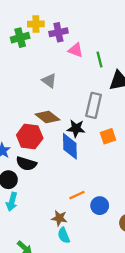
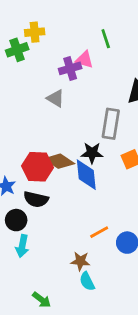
purple cross: (58, 32) -> (70, 68), moved
green line: (100, 59) -> (106, 39), moved
brown diamond: (47, 117) -> (59, 161), moved

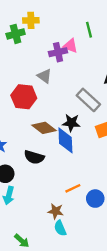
gray rectangle: (111, 124) -> (88, 100), turned -60
red hexagon: (38, 167) -> (24, 97), moved
black semicircle: (36, 199) -> (34, 157), moved

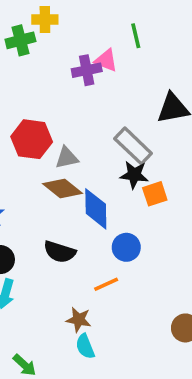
gray triangle: (44, 76) -> (67, 158), moved, turned -49
black star: (71, 123) -> (134, 175), moved
black semicircle: (34, 157) -> (60, 252), moved
blue circle: (95, 199) -> (126, 247), moved

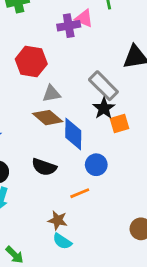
red hexagon: (32, 139) -> (31, 61), moved
black star: (134, 175) -> (104, 108), turned 30
cyan semicircle: (85, 346) -> (62, 241), turned -36

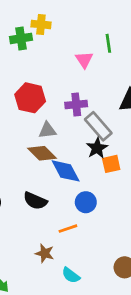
pink triangle: (84, 18) -> (84, 60), turned 30
purple cross: (69, 26) -> (76, 104), moved
blue diamond: (73, 134) -> (66, 171), turned -32
cyan semicircle: (62, 241) -> (71, 275), moved

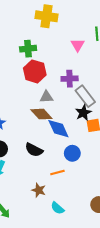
yellow cross: (41, 24) -> (47, 16), size x1.5
green cross: (21, 38) -> (28, 49), moved

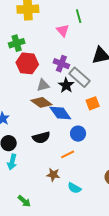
purple cross: (70, 79) -> (61, 64), turned 35
black star: (83, 113) -> (66, 85), moved
black semicircle: (34, 150) -> (41, 138), turned -30

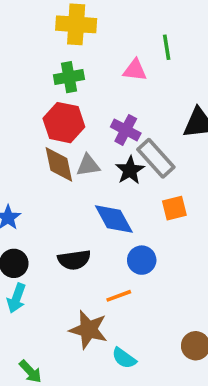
pink triangle: (63, 30) -> (135, 70), turned -48
green cross: (17, 43) -> (69, 77), moved
brown diamond: (41, 102) -> (59, 164), moved, turned 35
brown star: (53, 175) -> (88, 330), size x1.5

